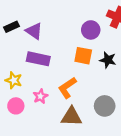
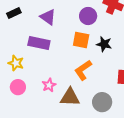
purple triangle: (34, 31) -> (48, 17), moved
orange L-shape: (67, 88) -> (83, 70), moved
pink star: (40, 96) -> (49, 85), moved
gray circle: (105, 106) -> (102, 102), moved

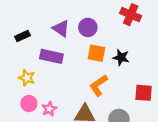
black rectangle: (14, 13) -> (22, 36), moved
purple circle: (88, 16) -> (88, 27), moved
pink star: (49, 85) -> (49, 109), moved

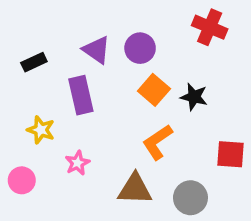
orange square: (96, 53) -> (154, 90), turned 30
purple rectangle: (51, 56) -> (81, 95), turned 65
pink circle: (29, 104) -> (22, 180), moved
pink star: (49, 109) -> (77, 163), moved

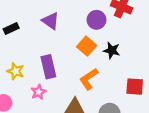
purple circle: (140, 48) -> (96, 20), moved
purple rectangle: (81, 95) -> (48, 67), moved

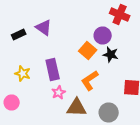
purple circle: (96, 20) -> (103, 36), moved
purple triangle: (51, 21) -> (44, 28), moved
pink star: (39, 92) -> (59, 92), moved

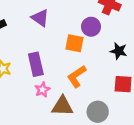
purple triangle: (44, 28) -> (40, 18), moved
orange square: (88, 50) -> (74, 43), turned -30
black star: (111, 54) -> (119, 51), moved

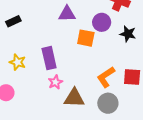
purple triangle: (40, 18) -> (67, 14), moved, turned -36
black star: (119, 51) -> (128, 34), moved
orange L-shape: (77, 76) -> (106, 77), moved

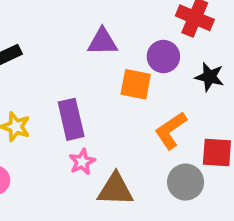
orange L-shape: (106, 77) -> (171, 130), moved
gray circle: (108, 103) -> (186, 182), moved

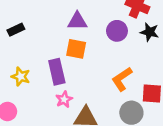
black star: (210, 77) -> (149, 32), moved
orange square: (136, 84) -> (76, 49), moved

